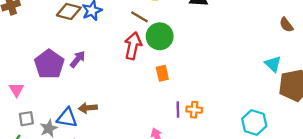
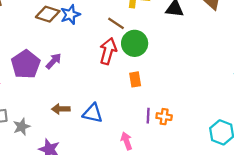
blue triangle: (67, 118) -> (93, 113), moved

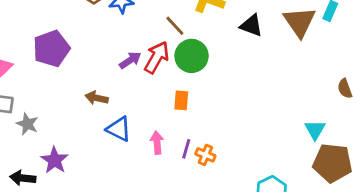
purple arrow: (54, 61) -> (130, 60), moved
brown arrow: (61, 109) -> (97, 98), moved
gray star: (22, 127) -> (27, 124), turned 30
pink arrow: (126, 141) -> (157, 143), moved

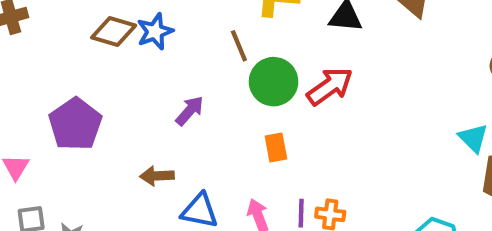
brown line: (175, 26) -> (239, 46), turned 35
red arrow: (157, 57) -> (330, 86), moved, turned 40

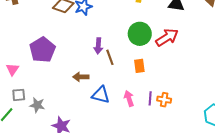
brown line: (239, 46) -> (110, 57), moved
purple arrow: (190, 111) -> (98, 46), turned 140

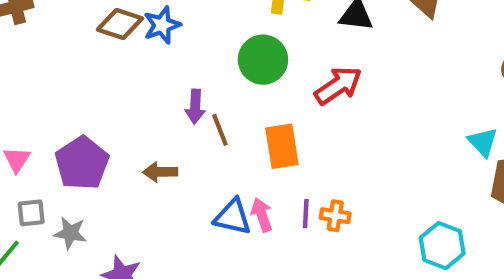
green circle: (140, 34) -> (263, 60), moved
purple pentagon: (42, 50) -> (82, 163), moved
orange rectangle: (139, 66) -> (282, 146), size x1.5
blue triangle: (101, 95) -> (233, 217), moved

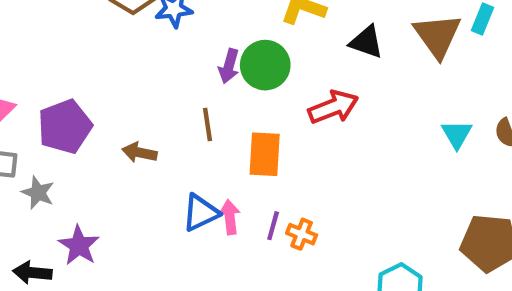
purple arrow: (195, 107) -> (229, 66), moved
cyan triangle: (483, 142) -> (457, 134), moved
blue triangle: (233, 217) -> (201, 213), turned -51

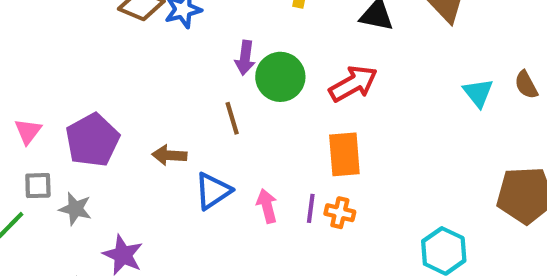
green circle: (265, 65) -> (280, 77), moved
orange rectangle: (265, 154) -> (344, 154), moved
blue triangle: (201, 213) -> (213, 191), moved

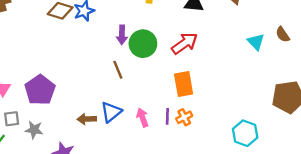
brown arrow: (169, 155) -> (87, 119), moved
orange cross: (340, 213) -> (184, 117), turned -35

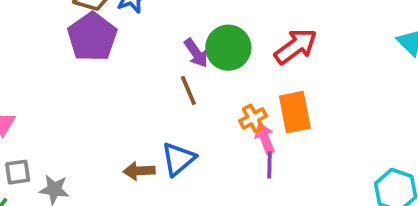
purple arrow: (122, 35) -> (196, 53), moved, turned -36
purple pentagon: (40, 90) -> (92, 37), moved
orange cross: (184, 117) -> (253, 118), moved
pink arrow: (143, 118) -> (265, 138), moved

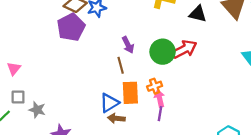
green circle: (228, 48) -> (163, 52), moved
orange rectangle: (295, 112) -> (130, 93), moved
brown arrow: (139, 171) -> (116, 118), moved

